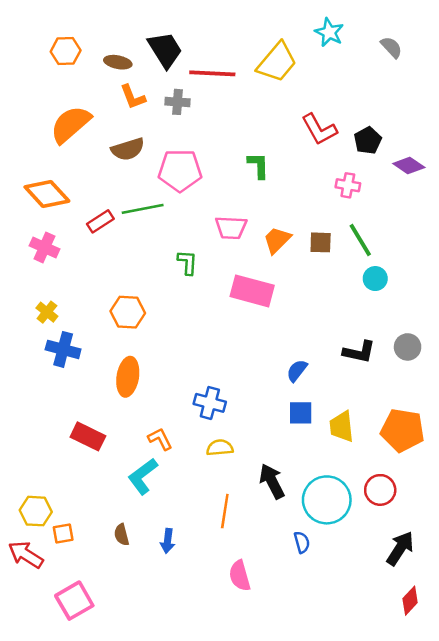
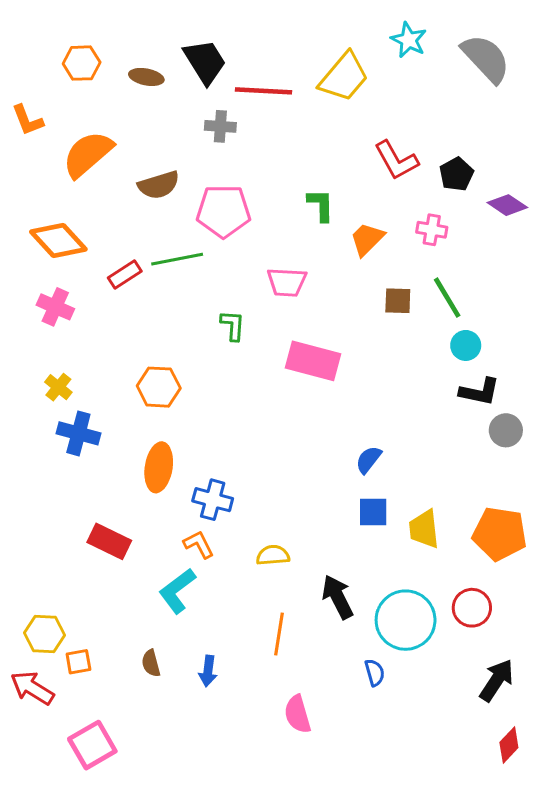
gray semicircle: (391, 47) -> (486, 58), size x1.8
orange L-shape: (133, 97) -> (28, 120), moved
orange trapezoid: (277, 240) -> (367, 239), moved
black L-shape: (359, 352) -> (480, 392), moved
blue cross: (210, 403) -> (213, 500), moved

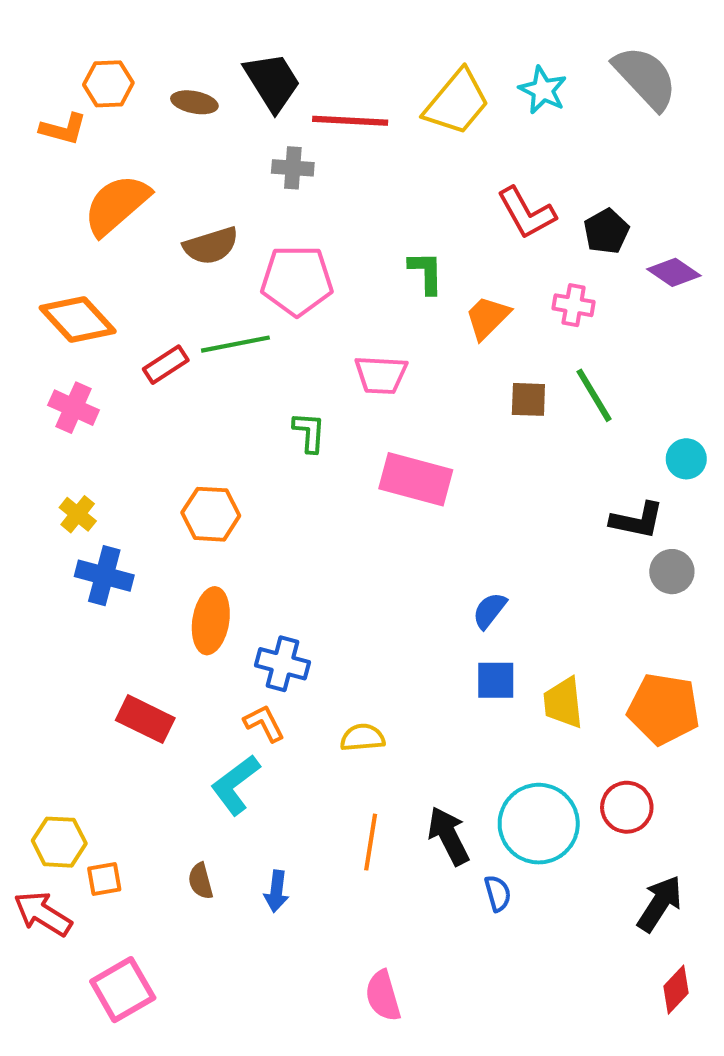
cyan star: (409, 40) -> (543, 90), moved
orange L-shape: (28, 120) -> (63, 129), moved, turned -54
cyan circle: (466, 345) -> (686, 459), moved
black arrow: (338, 597) -> (449, 836), moved
pink semicircle: (298, 714) -> (383, 996), moved

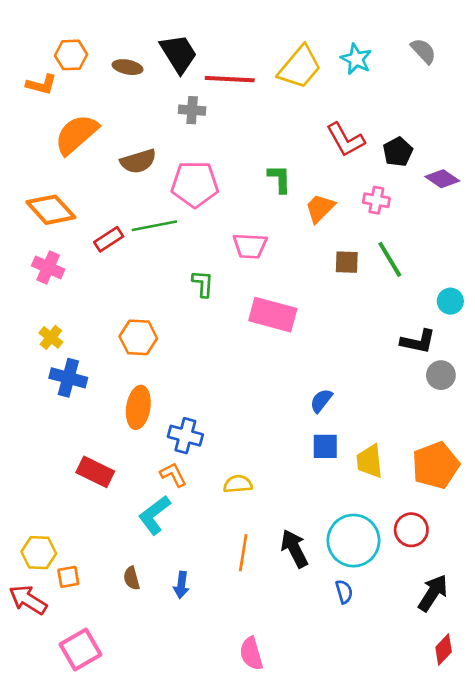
gray semicircle: (645, 78) -> (423, 51), size x0.6
orange pentagon: (664, 709) -> (436, 465), turned -30
blue semicircle: (498, 893) -> (344, 592), moved

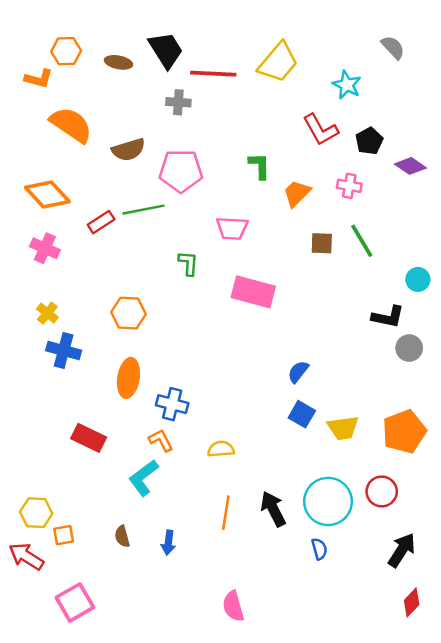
cyan star: (356, 59) -> (347, 85), moved
orange semicircle: (76, 134) -> (71, 125), turned 75
blue square: (325, 446) -> (302, 414), turned 30
yellow trapezoid: (370, 461) -> (343, 428), turned -92

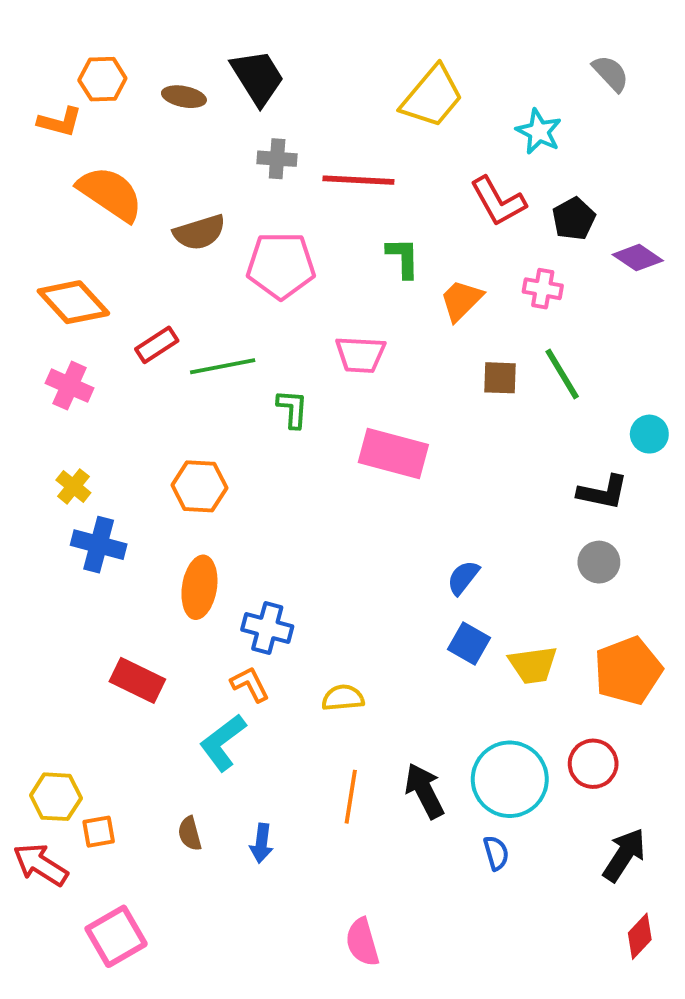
red line: (213, 74) -> (358, 180), moved
green line: (143, 210) -> (223, 366), moved
gray circle: (409, 348) -> (599, 562), moved

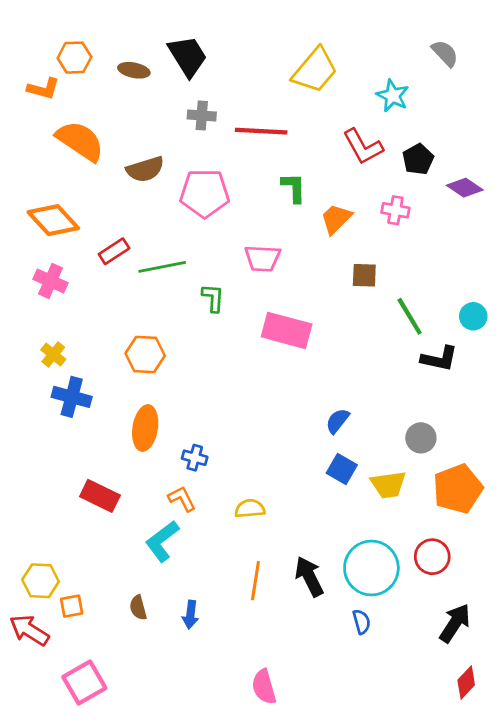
green line: (562, 374) -> (410, 316), moved
gray circle: (599, 562) -> (421, 438), moved
blue cross: (267, 628) -> (195, 458), size x0.7

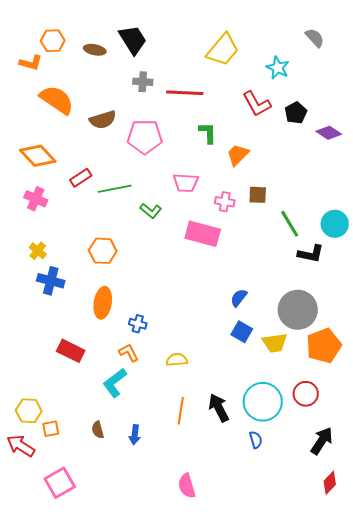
pink cross: (395, 210) -> (225, 202), moved
green L-shape: (213, 298) -> (151, 211), turned 125
cyan circle: (473, 316) -> (335, 224), size x1.4
gray circle: (421, 438) -> (298, 310), size x1.8

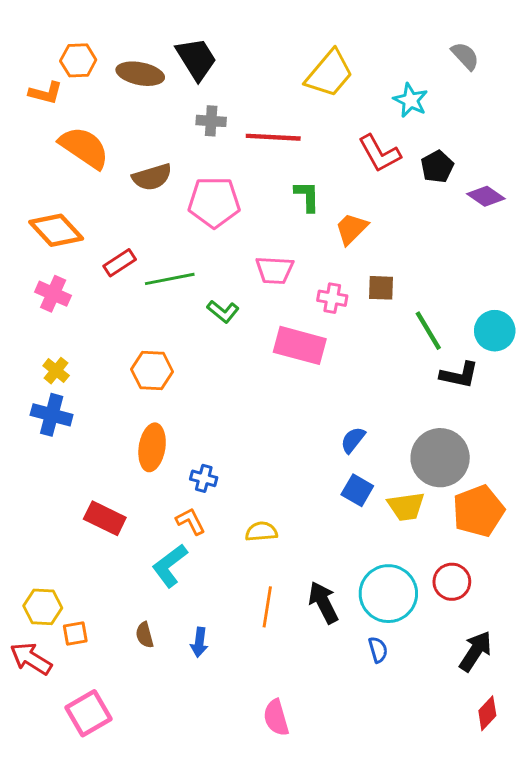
brown ellipse: (95, 50) -> (140, 74), size x1.4
blue cross: (51, 281) -> (52, 415), moved

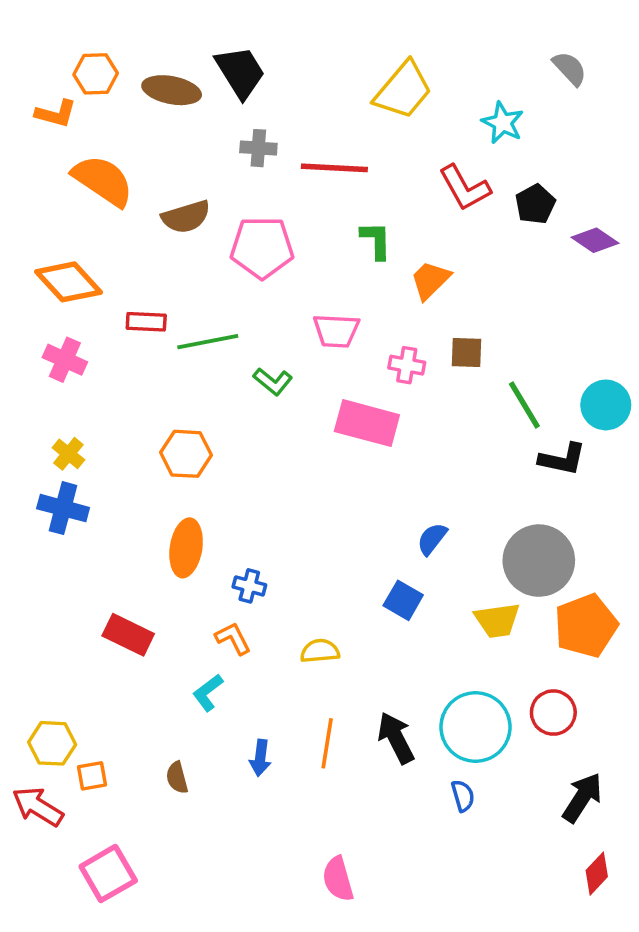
red rectangle: (120, 263) -> (146, 322), turned 36
blue square: (357, 490) -> (403, 600), moved
cyan L-shape: (170, 566) -> (208, 693), size x0.7
blue arrow: (199, 642) -> (260, 758), moved

